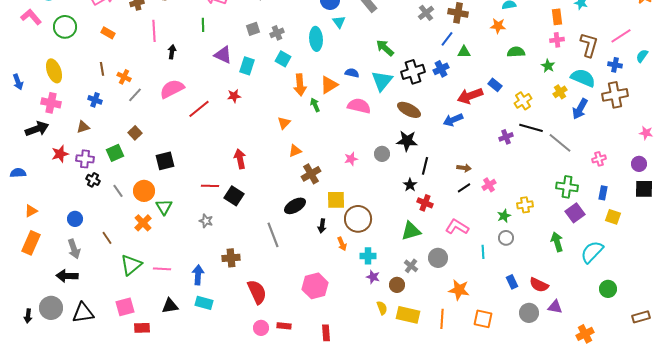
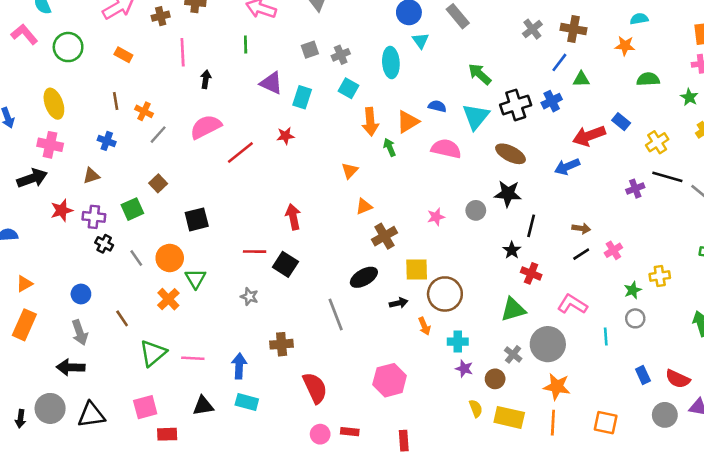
black arrow: (322, 226) -> (399, 303), turned -112
gray circle: (438, 258) -> (548, 344), size x1.4
orange star: (459, 290) -> (557, 387), moved

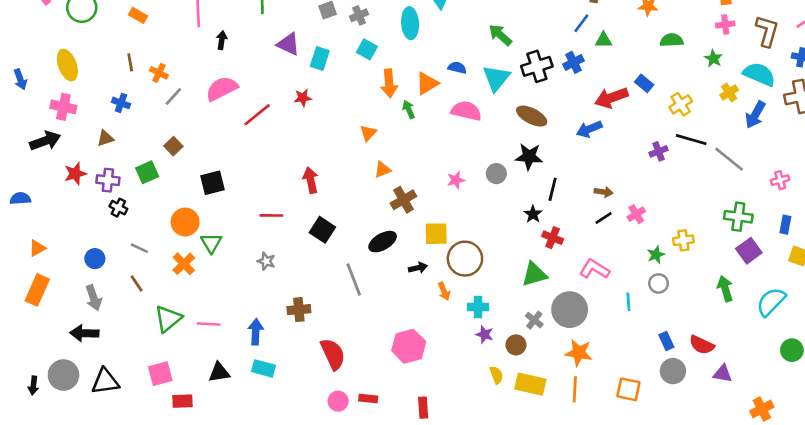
gray line: (136, 258) -> (139, 248), moved, turned -30
black square: (285, 264) -> (322, 230), moved
gray circle: (665, 415) -> (673, 371), moved

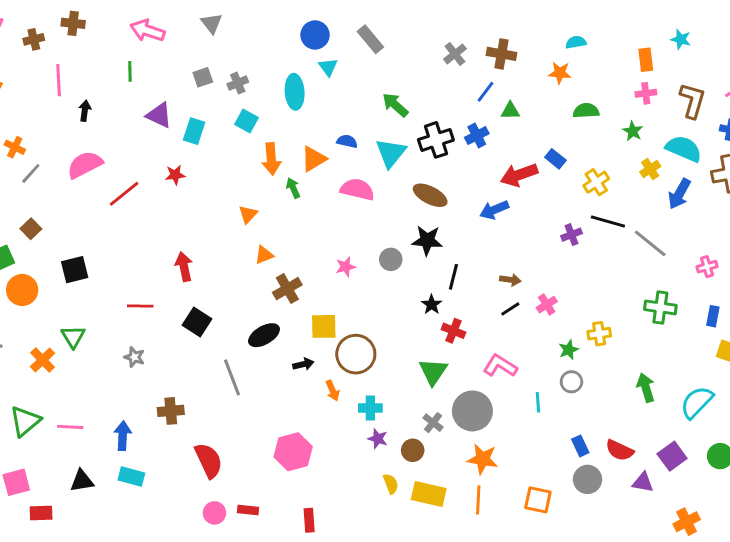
orange circle: (185, 222) -> (22, 290), moved
purple square: (749, 251) -> (672, 456), moved
green triangle: (534, 274) -> (433, 372), turned -40

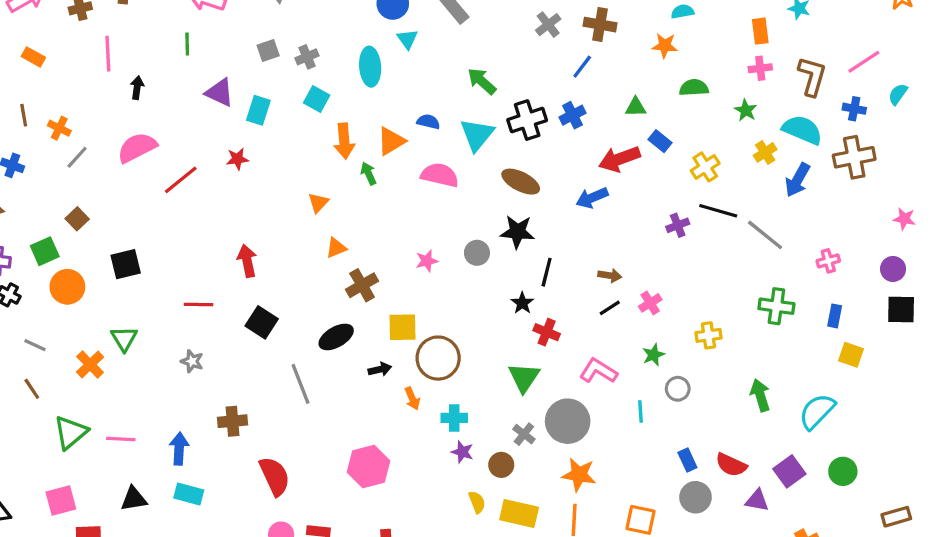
green triangle: (510, 111) -> (636, 107), moved
green star: (569, 350) -> (653, 355), moved

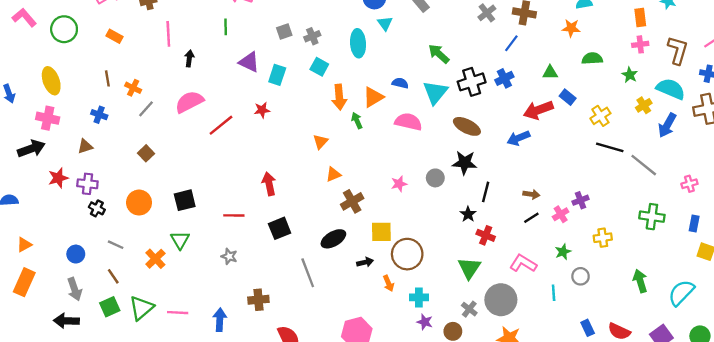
purple cross: (678, 225) -> (581, 200), moved
green square: (45, 251) -> (110, 307), moved
black square: (126, 264) -> (185, 200), moved
black square: (262, 322) -> (280, 228), turned 35

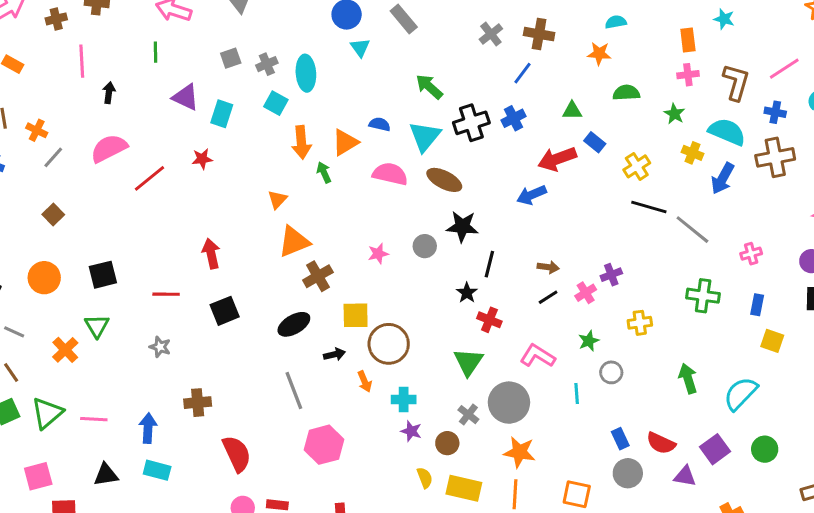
cyan ellipse: (358, 43) -> (306, 73), moved
yellow cross: (644, 105) -> (692, 153), turned -35
brown ellipse: (467, 126) -> (444, 180), moved
orange triangle: (333, 174) -> (294, 242), size x1.6
gray line: (308, 273) -> (294, 391), moved

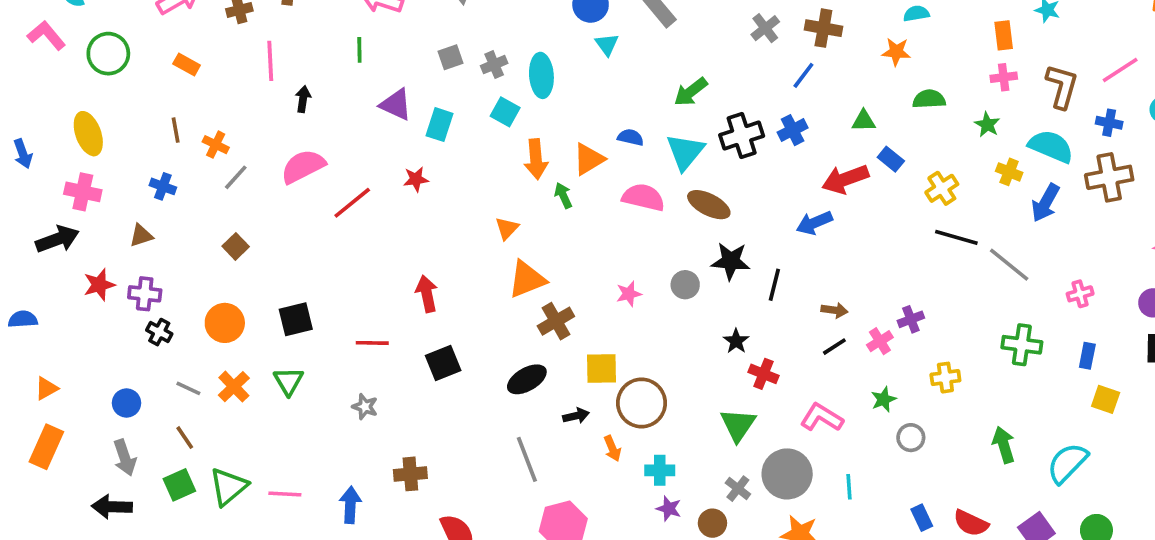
green arrow: (429, 87) -> (691, 92), turned -80
black line: (489, 264) -> (774, 285), moved
orange cross: (65, 350) -> (234, 387), moved
cyan line: (577, 394) -> (849, 487), moved

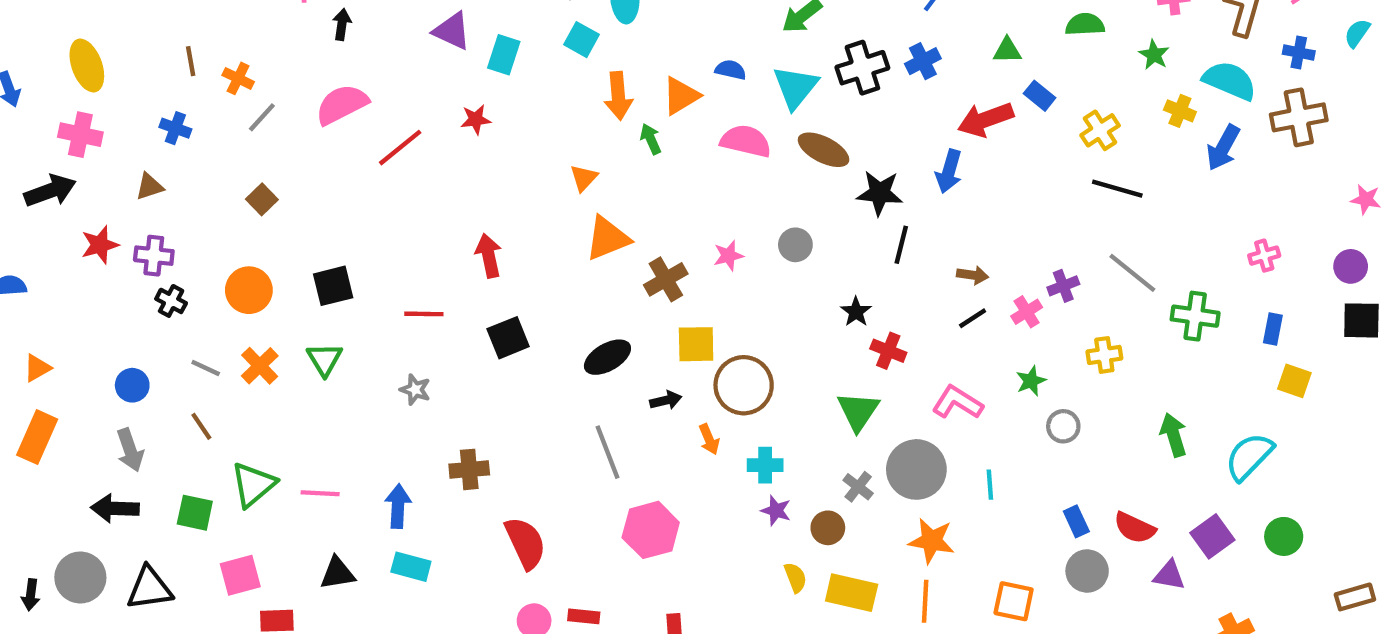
blue arrow: (814, 223) -> (949, 171), turned -51
black star: (731, 261) -> (880, 193), moved
gray line: (1009, 265) -> (1132, 273), moved
brown cross: (556, 321) -> (666, 279), moved
green square: (179, 485) -> (195, 513), moved, turned 36

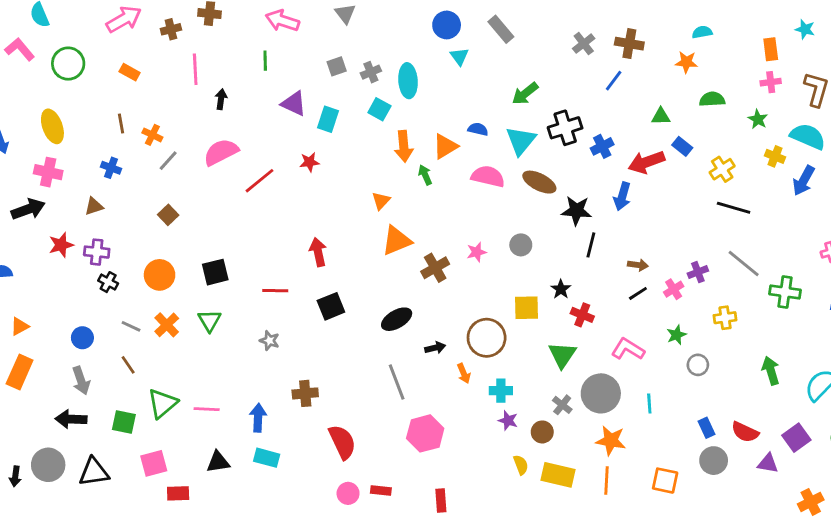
blue cross: (923, 61) -> (602, 146), moved
yellow square: (696, 344) -> (527, 308), moved

